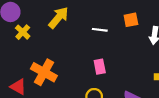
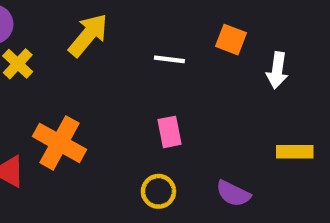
orange square: (131, 20) -> (231, 40), turned 32

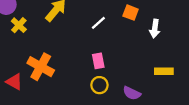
white line: (169, 59) -> (98, 23), turned -49
yellow circle: (158, 191) -> (99, 85), moved

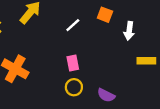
yellow rectangle: (164, 71) -> (146, 61), moved

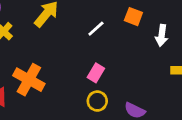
pink rectangle: (73, 63) -> (96, 73), turned 42

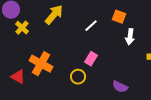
white arrow: (162, 35) -> (130, 37), moved
yellow circle: (97, 101) -> (78, 77), moved

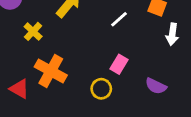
yellow cross: (22, 28) -> (33, 31), moved
purple semicircle: (120, 87) -> (156, 86), moved

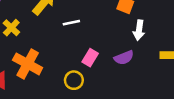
white line: (119, 19) -> (71, 23), moved, turned 30
purple semicircle: (156, 86) -> (124, 58), moved, turned -48

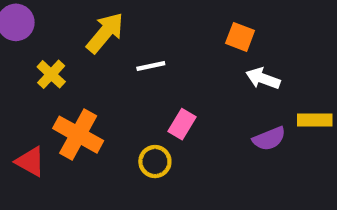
white arrow: (139, 30) -> (263, 78), turned 102
purple semicircle: (124, 58) -> (269, 139), moved

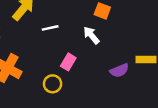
white arrow: (263, 78) -> (91, 35), moved, turned 30

